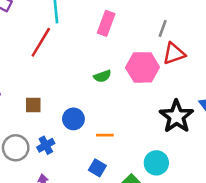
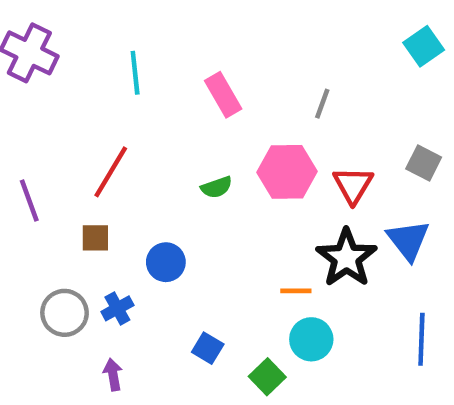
pink rectangle: (106, 23) -> (223, 95), turned -50
red line: (41, 42) -> (111, 172), moved
red triangle: (174, 54) -> (353, 185), moved, turned -40
orange line: (105, 135) -> (296, 291), moved

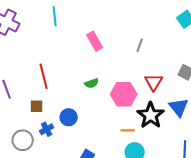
cyan line: (135, 73) -> (55, 16), moved
red line: (111, 172) -> (44, 76), turned -45
pink hexagon: (287, 172) -> (124, 94), moved
blue cross: (117, 308) -> (47, 129), moved

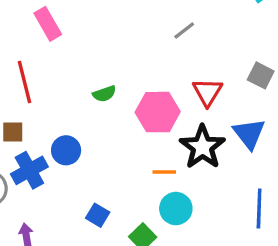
pink rectangle: (95, 41) -> (48, 24), moved
gray line: (140, 45) -> (184, 31), turned 32
blue cross: (47, 129) -> (29, 170), size x1.5

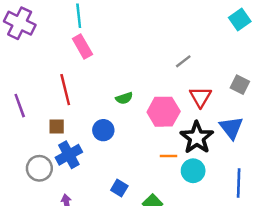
gray line: (184, 31) -> (183, 61), moved
blue circle: (66, 150) -> (103, 130), moved
cyan circle: (176, 209) -> (193, 171), moved

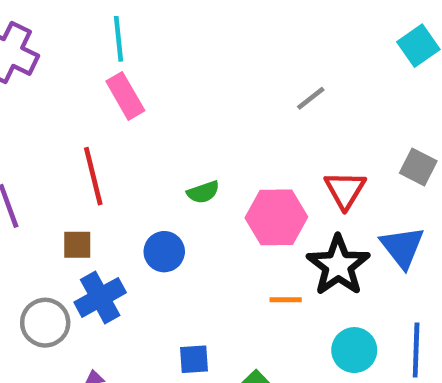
gray line: (183, 61) -> (311, 98), moved
cyan circle: (193, 171) -> (354, 350), moved
blue square: (119, 188) -> (194, 359), turned -35

